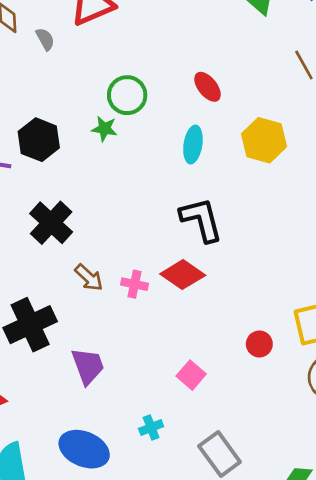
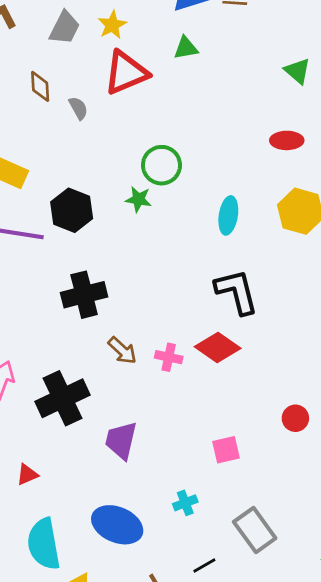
red ellipse: (208, 87) -> (287, 140), moved, turned -52
black cross: (51, 223) -> (84, 295), turned 33
purple trapezoid: (88, 366) -> (121, 440), turned -147
pink square: (191, 375) -> (226, 450), turned 36

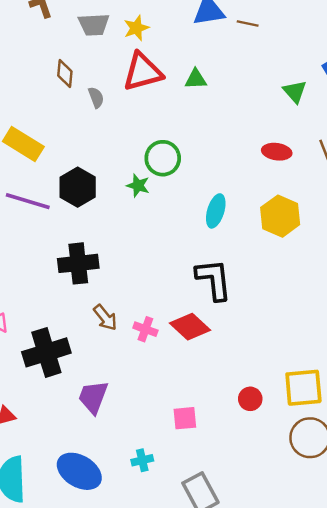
gray trapezoid: (65, 28) -> (94, 25), turned 52
green triangle: (186, 48) -> (196, 79), moved

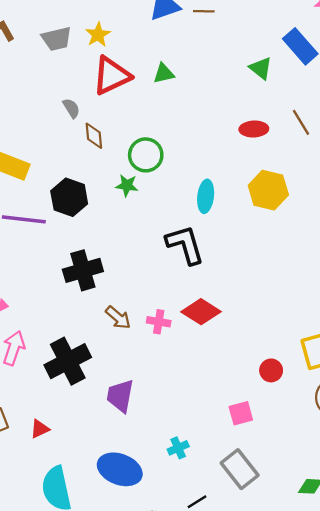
brown diamond: (65, 73) -> (94, 136), moved
black L-shape: (214, 280) -> (185, 245), moved
pink square: (185, 418) -> (241, 413), moved

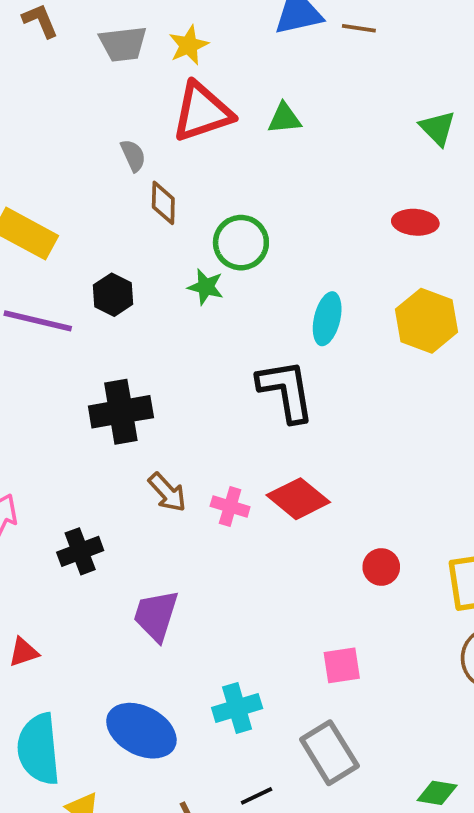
black hexagon: (69, 197) -> (113, 295), size x0.7
black cross: (68, 361) -> (80, 551), size x0.6
red circle: (271, 370) -> (381, 567), moved
cyan cross: (178, 448) -> (237, 708), size x1.4

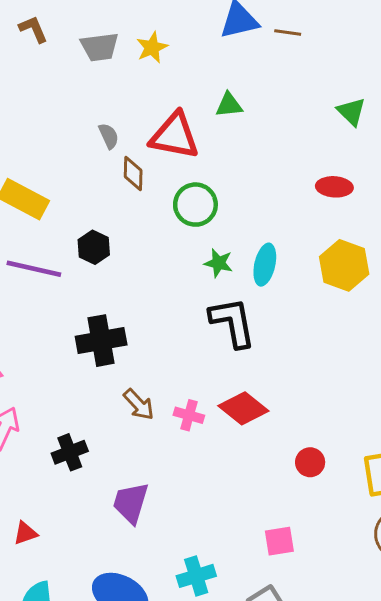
red triangle: (202, 112) -> (175, 136), moved, turned 30
green star: (206, 287) -> (219, 263), moved

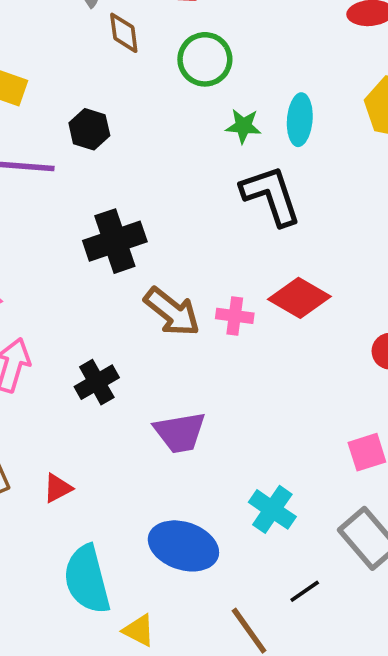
brown arrow: (139, 404) -> (172, 312), size x1.4
purple trapezoid: (131, 503) -> (180, 432), turned -108
cyan cross: (196, 576) -> (272, 509), turned -30

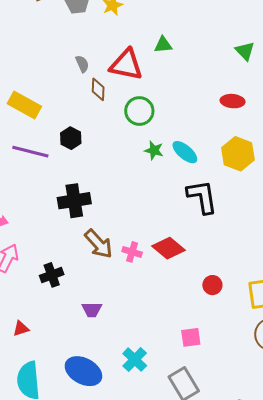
cyan ellipse: (300, 120) -> (185, 152), turned -64
black L-shape: (271, 195) -> (202, 197), moved
purple trapezoid: (180, 432) -> (92, 310), size x0.7

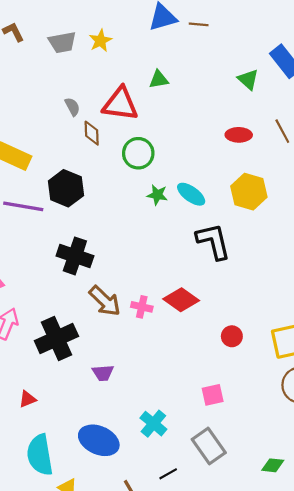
black hexagon: (71, 138) -> (66, 188), size x1.5
black cross: (74, 201) -> (75, 256), turned 32
black cross: (52, 275) -> (56, 338), size x1.6

